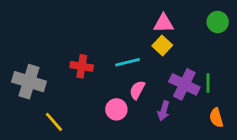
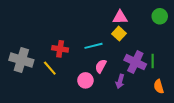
yellow line: (54, 122) -> (50, 68), moved

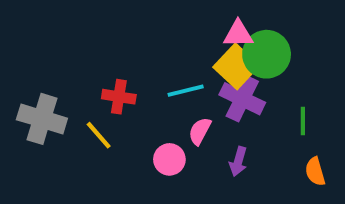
green circle: (160, 16) -> (267, 54), moved, size x1.5
yellow square: (119, 34) -> (236, 66), size x1.5
purple cross: (135, 62) -> (242, 99), moved

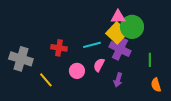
yellow line: (99, 135) -> (46, 80), moved
pink circle: (169, 159) -> (77, 71), moved

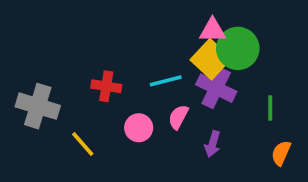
orange semicircle: (156, 85) -> (281, 153), turned 40

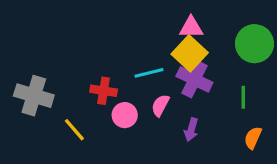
green circle: (238, 48) -> (255, 44), moved
red cross: (106, 86) -> (104, 91), moved

